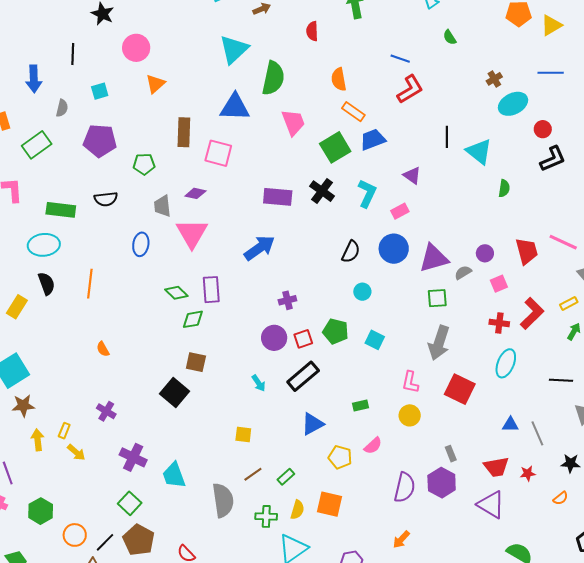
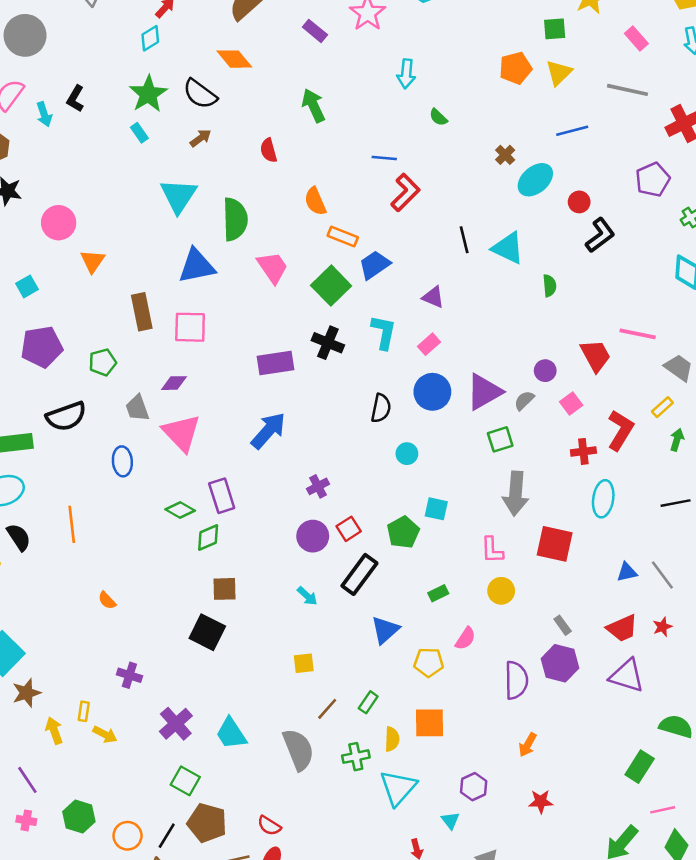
black semicircle: (106, 199) -> (66, 416), size x1.4
green pentagon: (336, 331) -> (403, 532), moved, turned -30
purple cross: (133, 457) -> (176, 724), turned 36

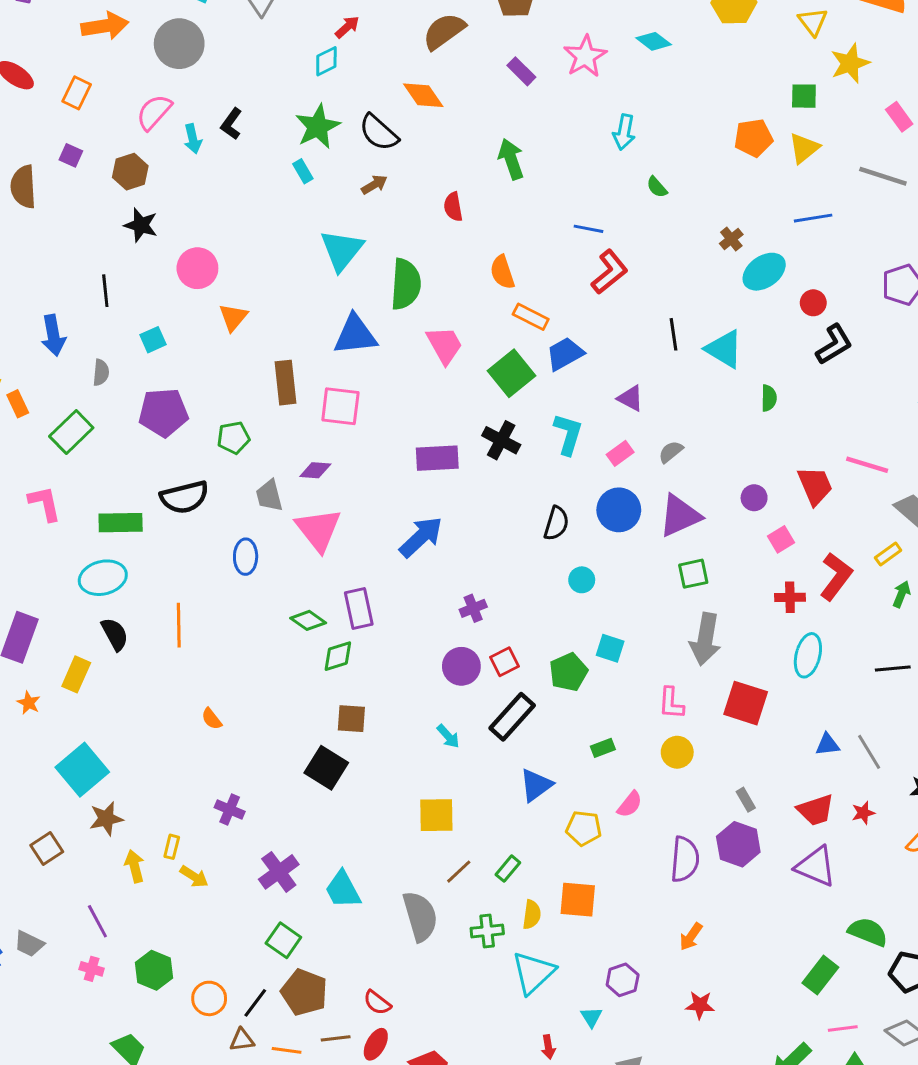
gray semicircle: (524, 400) -> (671, 452), moved
yellow square: (304, 663) -> (436, 815), size x1.5

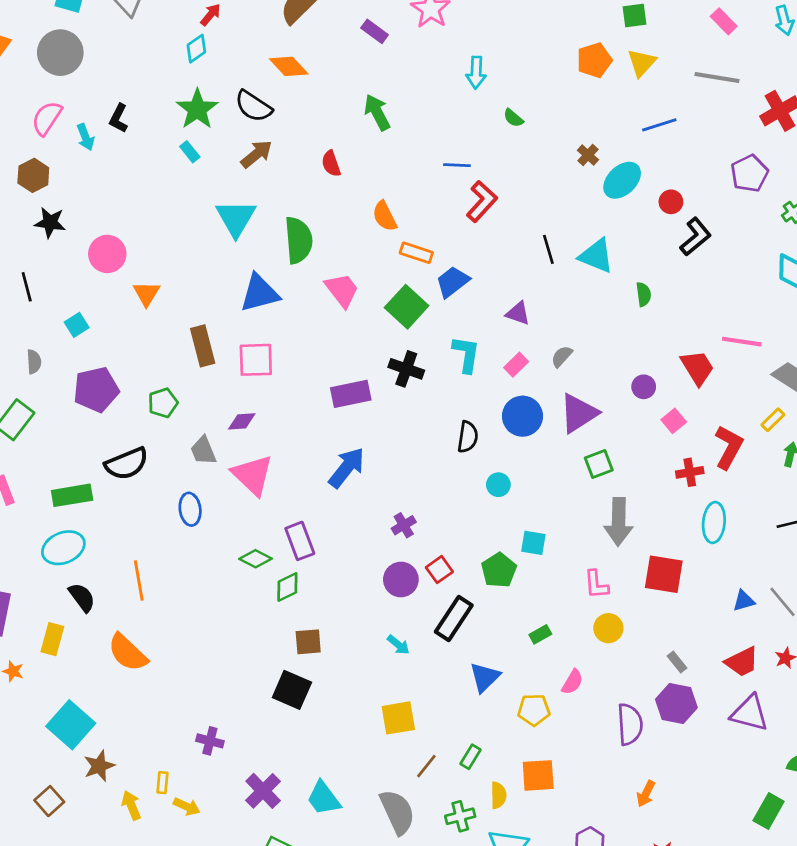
brown arrow: (374, 185) -> (256, 154), size x1.4
orange semicircle: (212, 719) -> (128, 653), moved, size x2.0

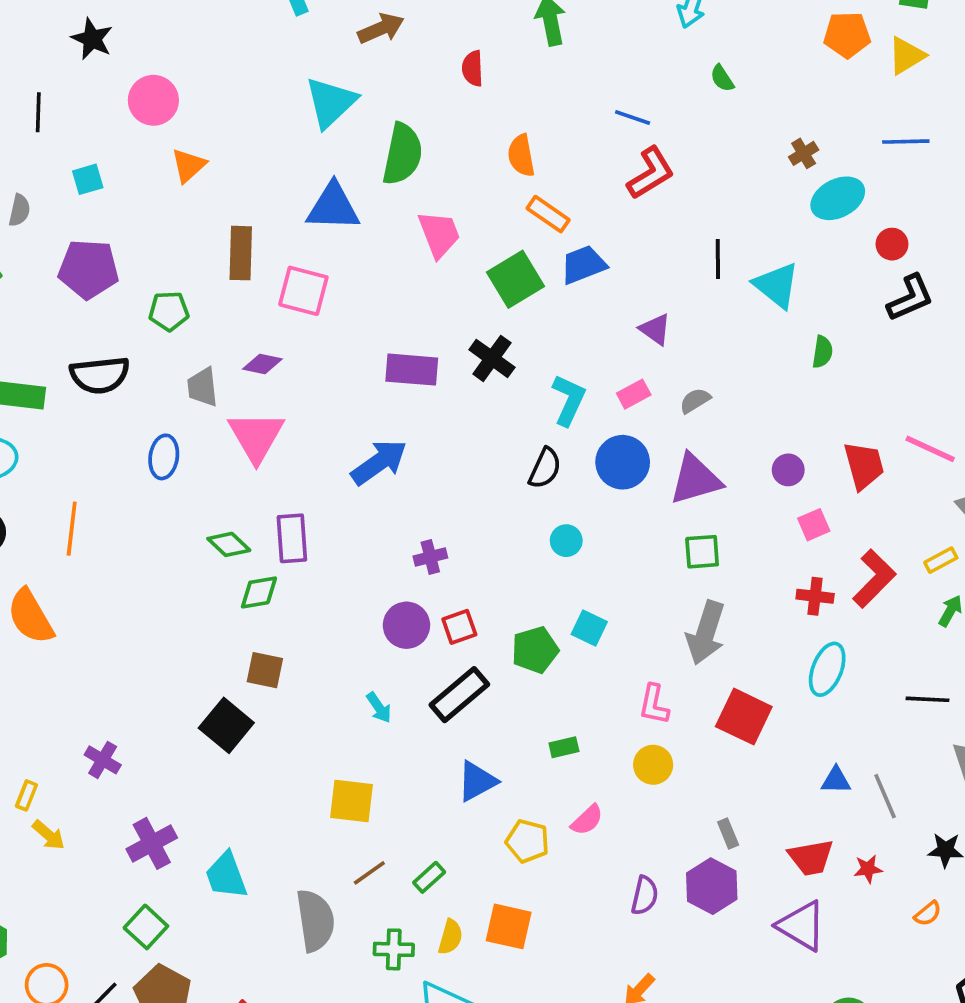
cyan L-shape: (466, 354) -> (569, 400), moved
purple semicircle: (630, 724) -> (645, 895), size x0.7

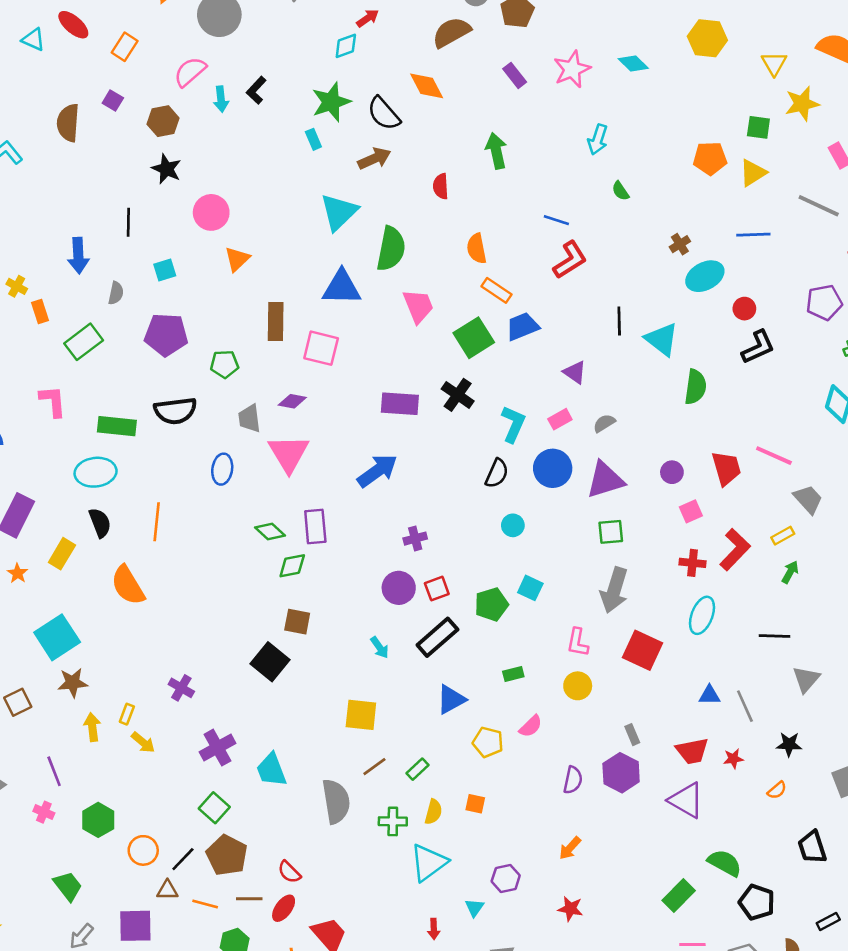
green semicircle: (822, 352) -> (695, 387), size x1.5
orange square: (509, 926) -> (475, 804), size x0.6

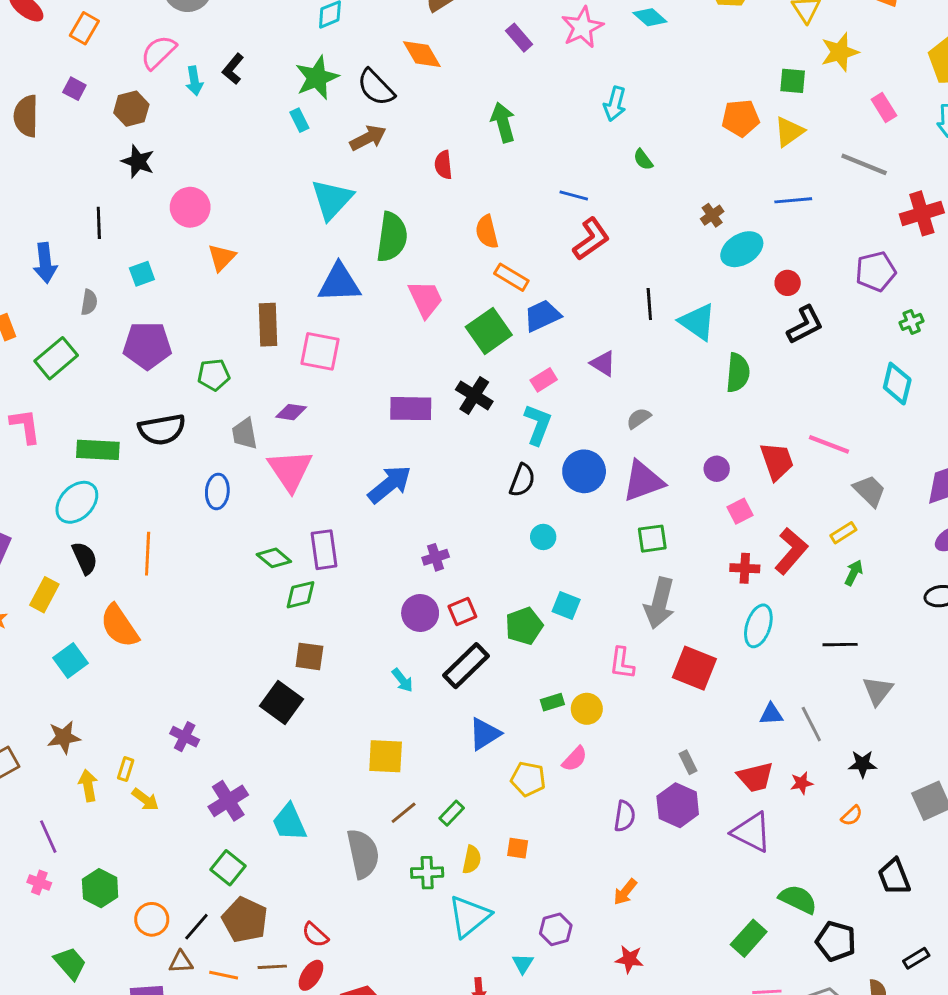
pink rectangle: (560, 419) -> (544, 380), moved
cyan ellipse: (96, 472) -> (77, 502), turned -36
cyan square: (57, 637) -> (70, 660), moved, size x0.7
yellow circle: (578, 686) -> (587, 709), moved

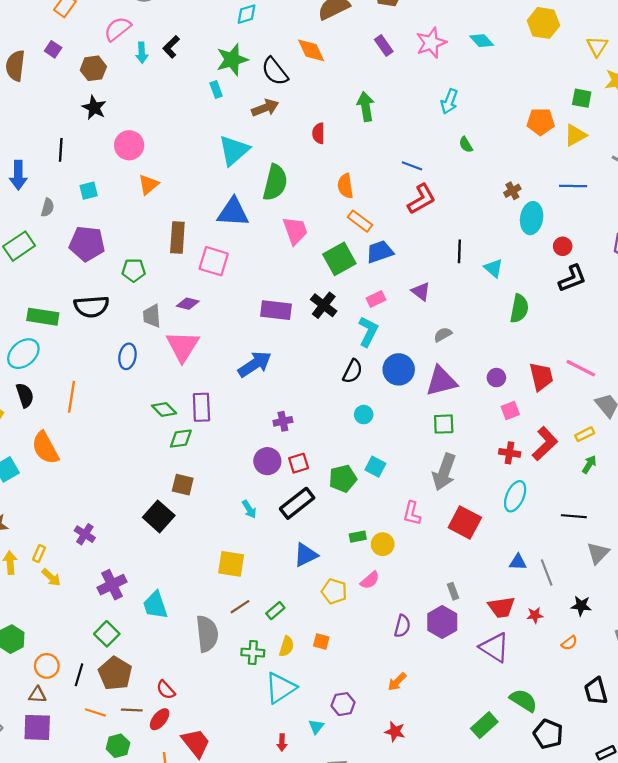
cyan ellipse: (742, 249) -> (532, 218), turned -56
cyan triangle: (698, 322) -> (494, 268), size x0.7
black line: (196, 927) -> (79, 675), turned -30
brown triangle: (181, 962) -> (37, 695), moved

